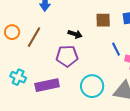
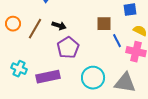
brown square: (103, 20) -> (104, 24), moved
black arrow: (75, 34) -> (59, 26), moved
purple pentagon: (67, 56) -> (68, 48), turned -30

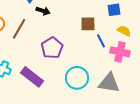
black arrow: (59, 26) -> (43, 11), moved
purple rectangle: (48, 77) -> (32, 77), turned 50

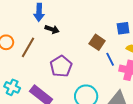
brown square: (88, 24) -> (97, 42), turned 35

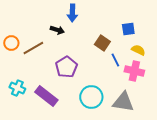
blue arrow: (39, 12) -> (72, 13), moved
brown line: (28, 47) -> (33, 48), turned 30

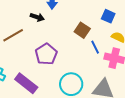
blue square: (128, 29) -> (108, 16), turned 32

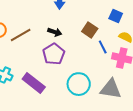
black arrow: (37, 17) -> (55, 32), moved

